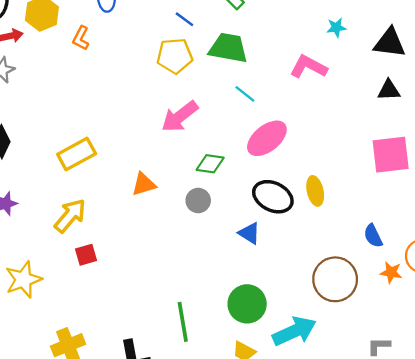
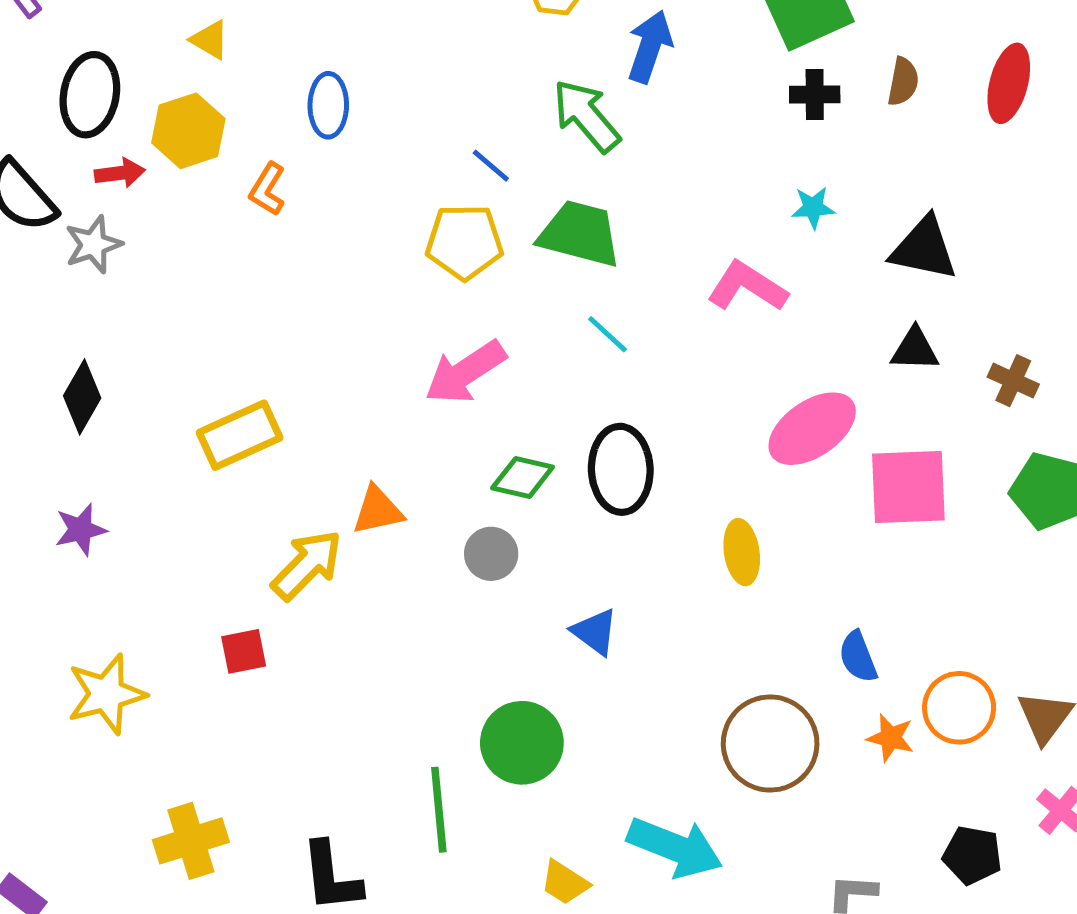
pink ellipse: (267, 138) -> (812, 429), moved
black ellipse: (273, 197) -> (621, 469), moved, turned 57
yellow arrow: (70, 216) -> (307, 565), moved
green circle: (247, 304) -> (522, 743), moved
cyan arrow: (294, 331) -> (675, 847), turned 42

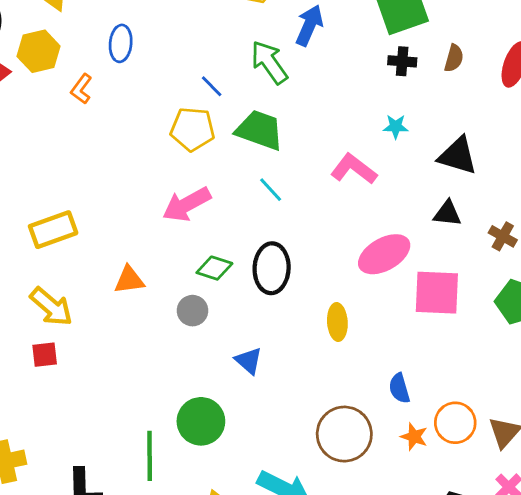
yellow arrow: (307, 565) -> (51, 307), moved, turned 81

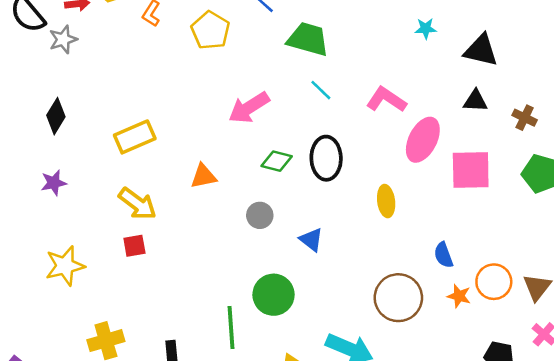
yellow pentagon: (192, 129) -> (210, 30), moved, turned 30
pink L-shape: (354, 169) -> (386, 100), moved
pink ellipse: (384, 254) -> (423, 140), turned -30
gray circle: (193, 311) -> (260, 215), moved

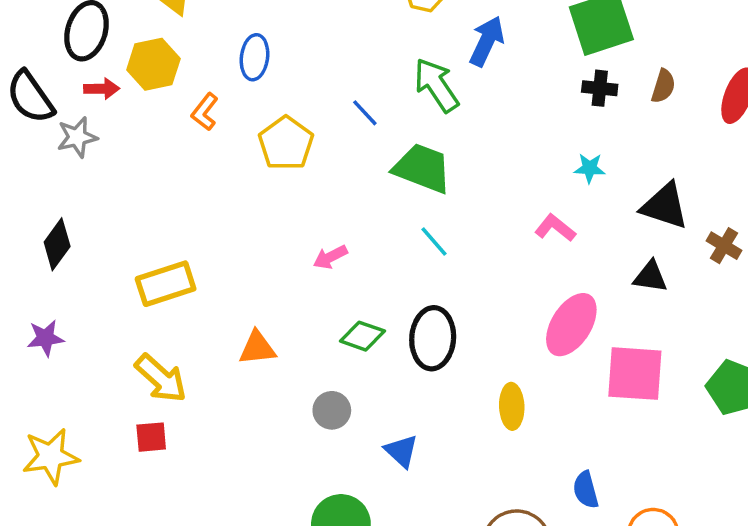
pink L-shape: (386, 100) -> (555, 228), moved, size x0.7
pink arrow: (249, 108) -> (330, 257), size x0.6
brown cross: (525, 118) -> (724, 246), moved

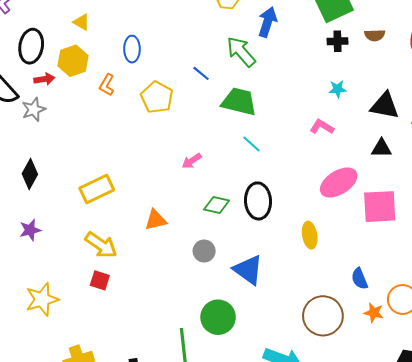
brown semicircle: (663, 86) -> (375, 35), turned 78
pink ellipse: (571, 325) -> (339, 183), turned 33
red square: (151, 437) -> (100, 280), turned 30
blue triangle: (401, 451) -> (248, 270), size x1.5

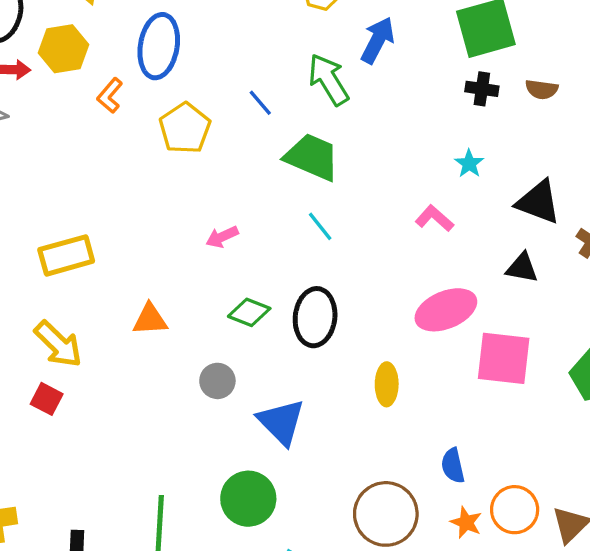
blue ellipse: (132, 49) -> (159, 46), size x1.5
cyan star: (338, 89) -> (469, 164), turned 30
green circle: (218, 317) -> (248, 499), moved

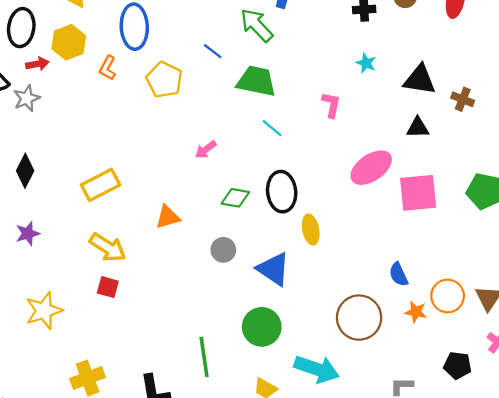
pink L-shape: (434, 218) -> (331, 105), moved, turned 72
yellow ellipse: (387, 384) -> (311, 230), moved

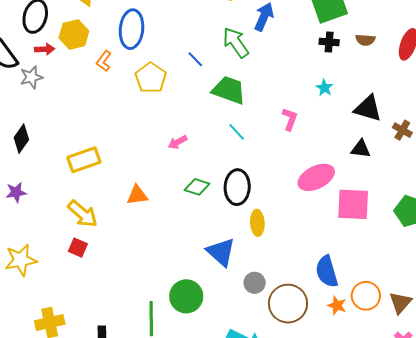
gray circle: (223, 250) -> (255, 283), moved
blue semicircle: (398, 274) -> (327, 272), size x1.5
green circle: (262, 327) -> (186, 296), moved

